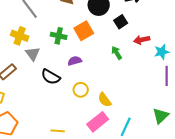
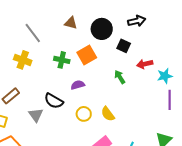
black square: (121, 22) -> (124, 46), turned -32
gray triangle: (33, 54) -> (36, 115), moved
yellow semicircle: (105, 100) -> (108, 114), moved

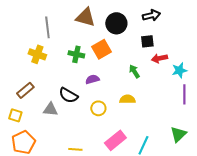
brown triangle: (71, 23) -> (85, 17), size x1.5
gray line: (33, 33) -> (47, 27), turned 30
black square: (124, 46) -> (147, 41), moved, turned -32
yellow semicircle: (108, 114) -> (127, 99), moved, turned 126
gray triangle: (36, 115) -> (50, 109), turned -49

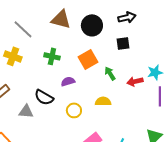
gray line: (47, 27) -> (23, 29), turned -40
orange square: (101, 49) -> (88, 59), moved
red arrow: (159, 58) -> (135, 81), moved

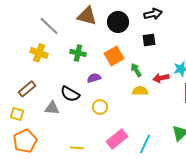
yellow semicircle: (103, 101) -> (140, 91), moved

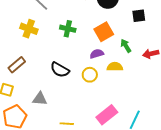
purple semicircle: (94, 78) -> (97, 54), moved
yellow semicircle: (140, 91) -> (115, 67), moved
yellow circle: (100, 107) -> (90, 75), moved
gray triangle: (52, 108) -> (40, 99), moved

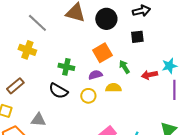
green cross: (68, 29) -> (66, 67), moved

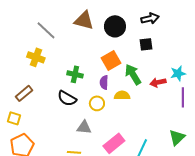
green arrow: (124, 67) -> (133, 74), size x1.5
purple semicircle: (95, 75) -> (104, 82), turned -72
gray triangle: (38, 120) -> (84, 127), moved

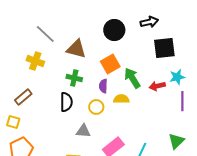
brown triangle: (84, 20) -> (76, 49), moved
black square: (146, 44) -> (164, 48), moved, size x1.6
black semicircle: (67, 98) -> (66, 102), turned -120

